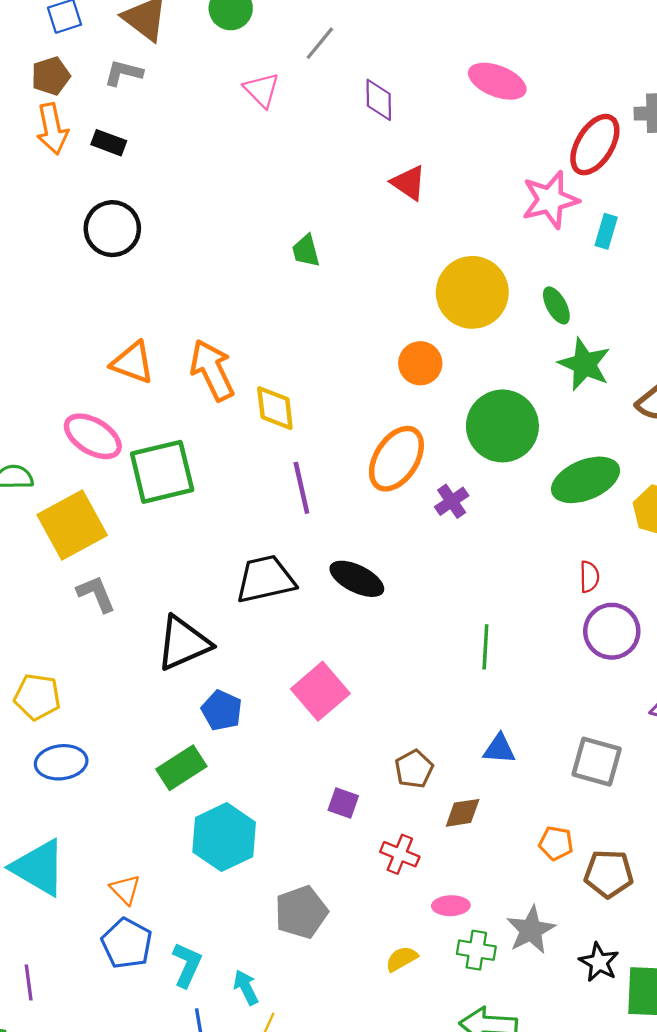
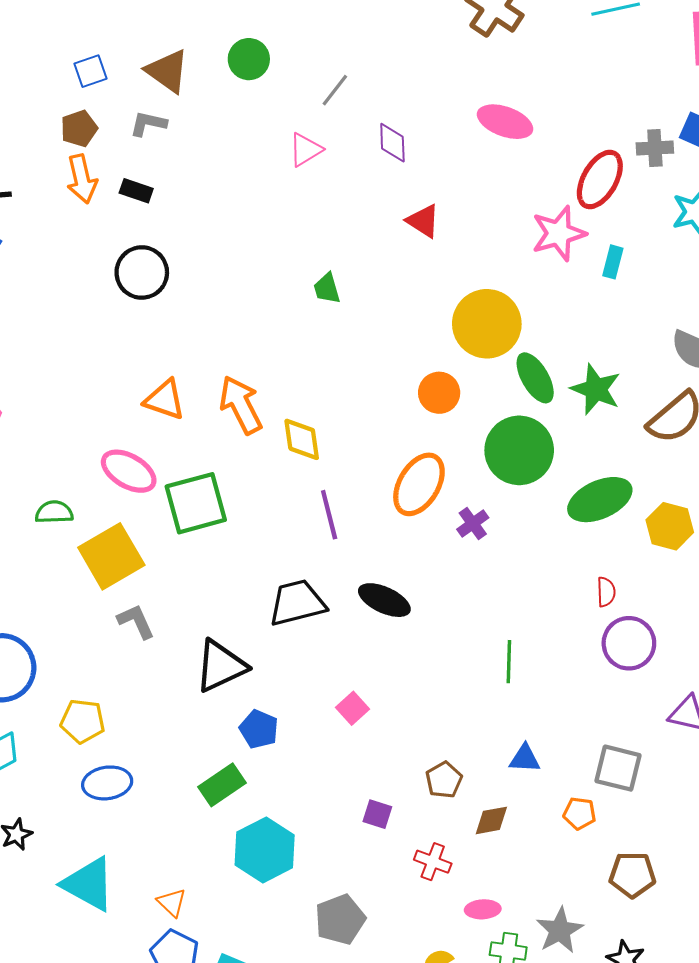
pink triangle: (262, 90) -> (305, 150), moved, turned 45
green ellipse: (556, 305) -> (535, 378), moved, size x1.4
pink square: (320, 691) -> (352, 708), size x0.6
orange pentagon: (556, 843) -> (579, 813), moved

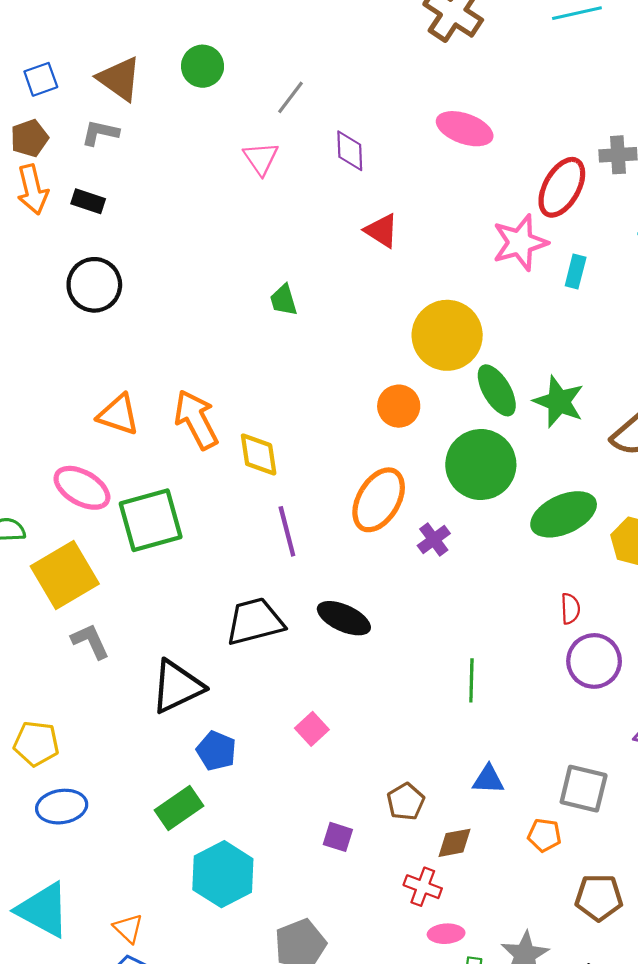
pink triangle: (305, 150) -> (261, 158), turned -33
red cross: (433, 862) -> (423, 887), moved

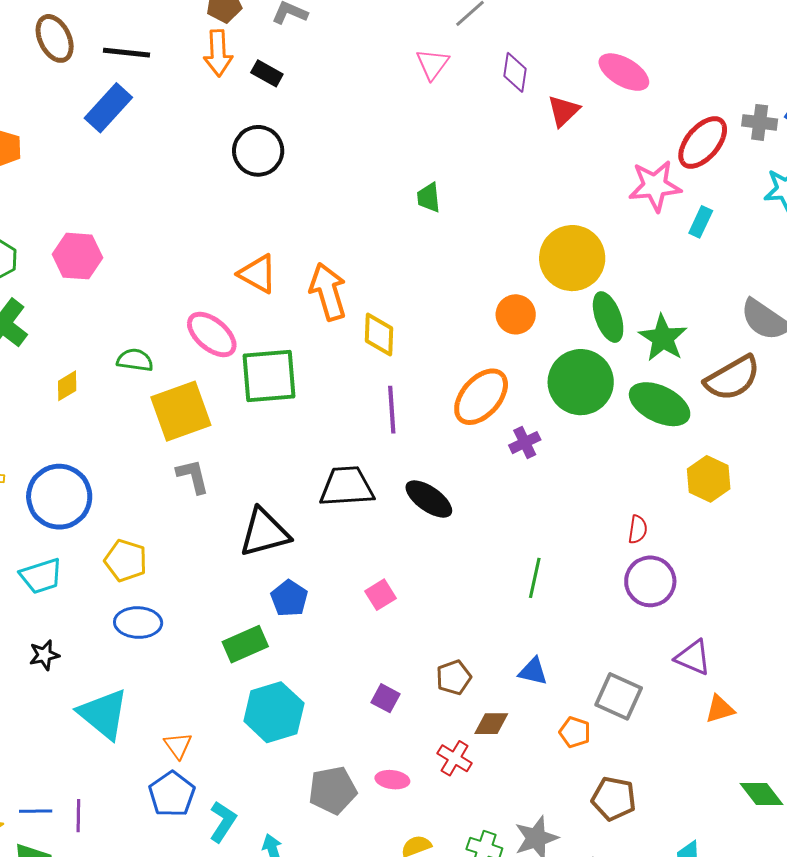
red triangle: (382, 231) -> (564, 111), moved, turned 33
green ellipse: (564, 514) -> (660, 404), moved, turned 40
pink ellipse: (446, 934) -> (392, 780), moved

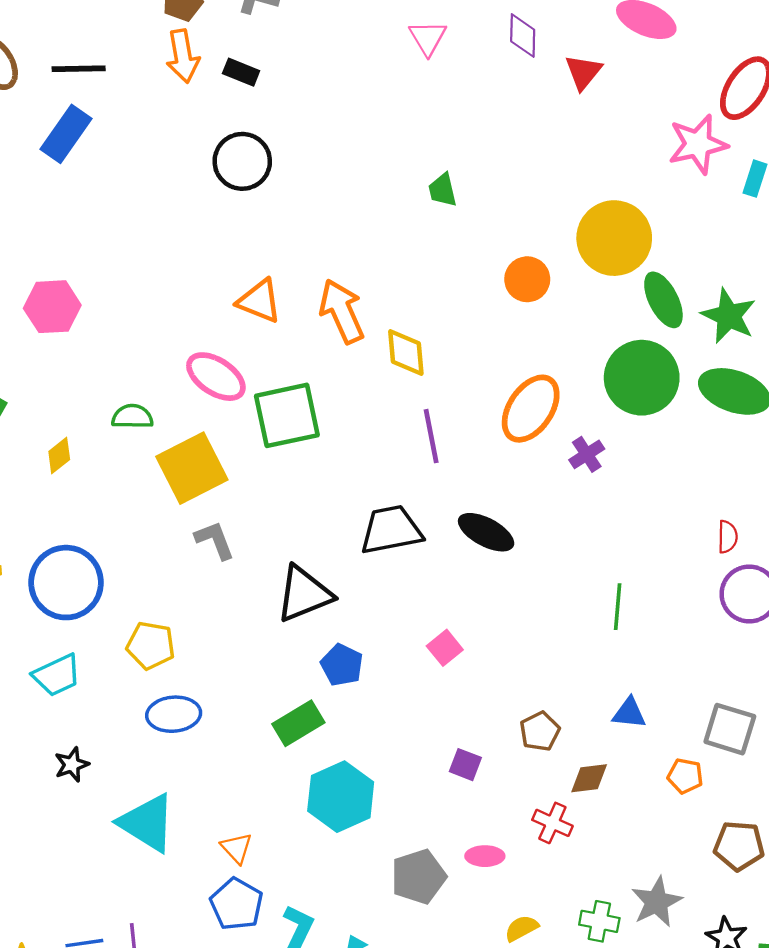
orange circle: (516, 314) -> (527, 279), moved

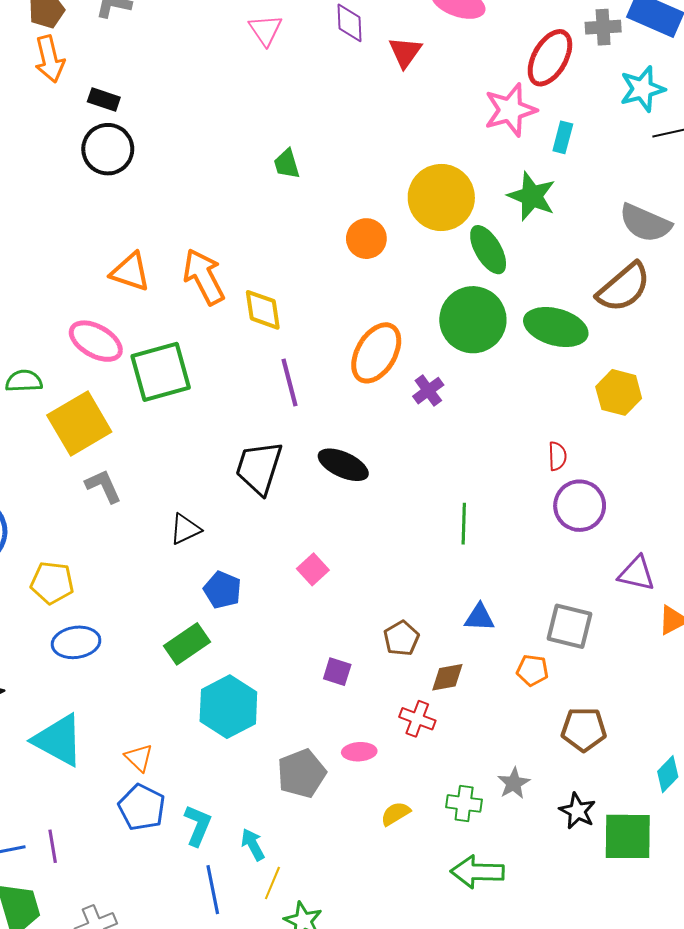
black rectangle: (241, 72) -> (104, 100), moved
green star: (729, 316) -> (532, 196), moved
black trapezoid: (391, 530) -> (259, 468), turned -58
black triangle: (304, 594) -> (185, 529), size x0.6
gray star: (657, 902) -> (514, 783), size x0.7

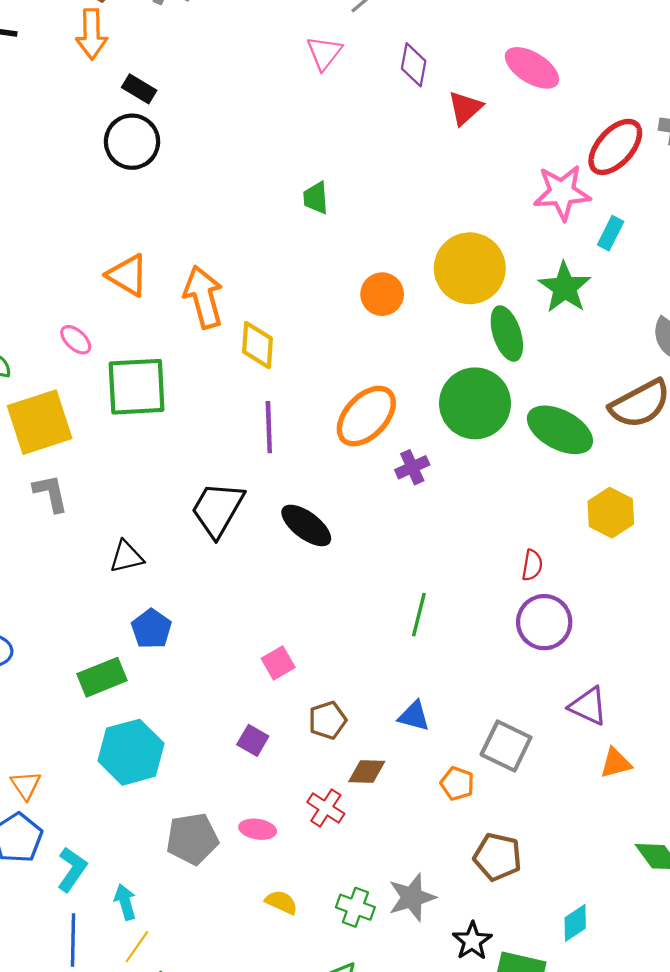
pink ellipse: (96, 341) -> (76, 340), size x0.6
pink square: (313, 569) -> (278, 663), moved
gray star: (514, 783) -> (412, 897), size x1.4
yellow semicircle: (395, 814) -> (281, 902), turned 44

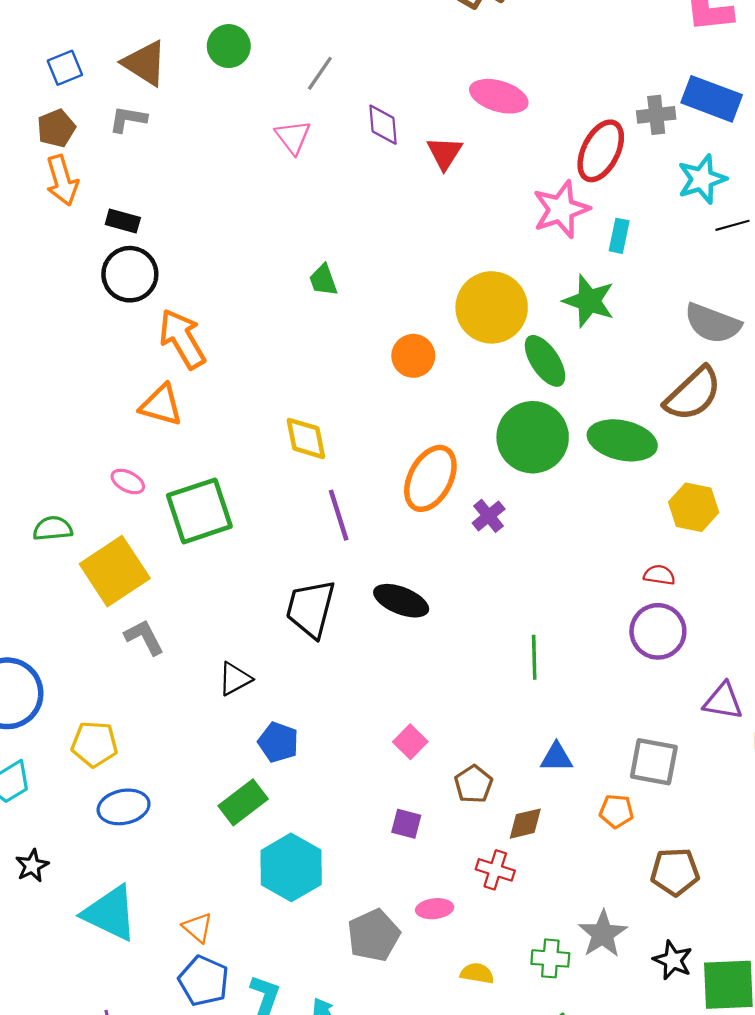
orange arrow: (203, 297) -> (182, 339), moved
red semicircle: (532, 565) -> (659, 575), moved, turned -76

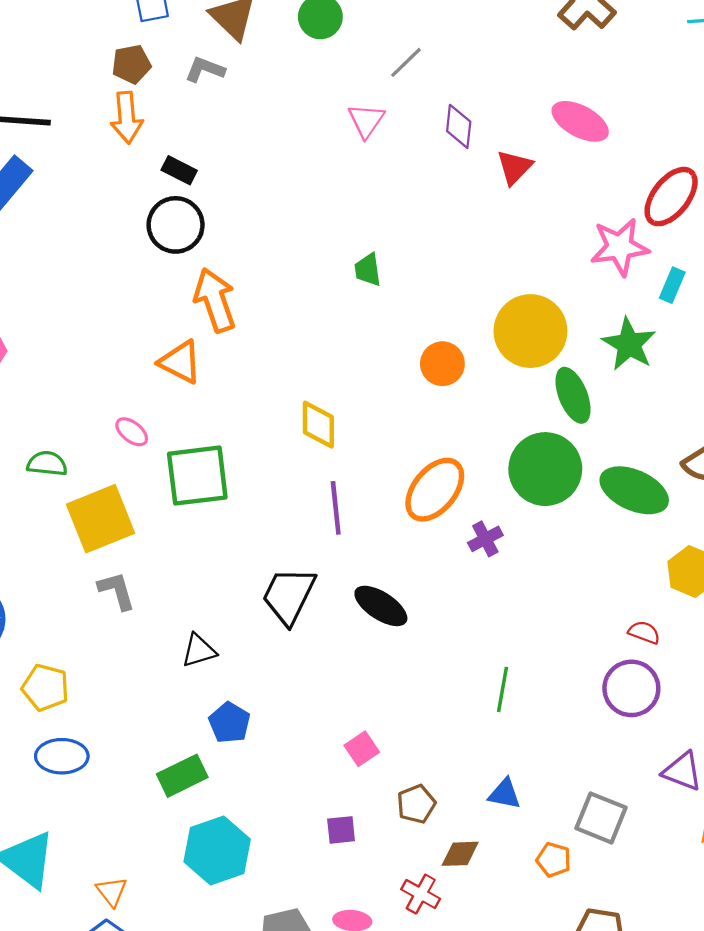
purple square: (406, 824) -> (341, 830), turned -32

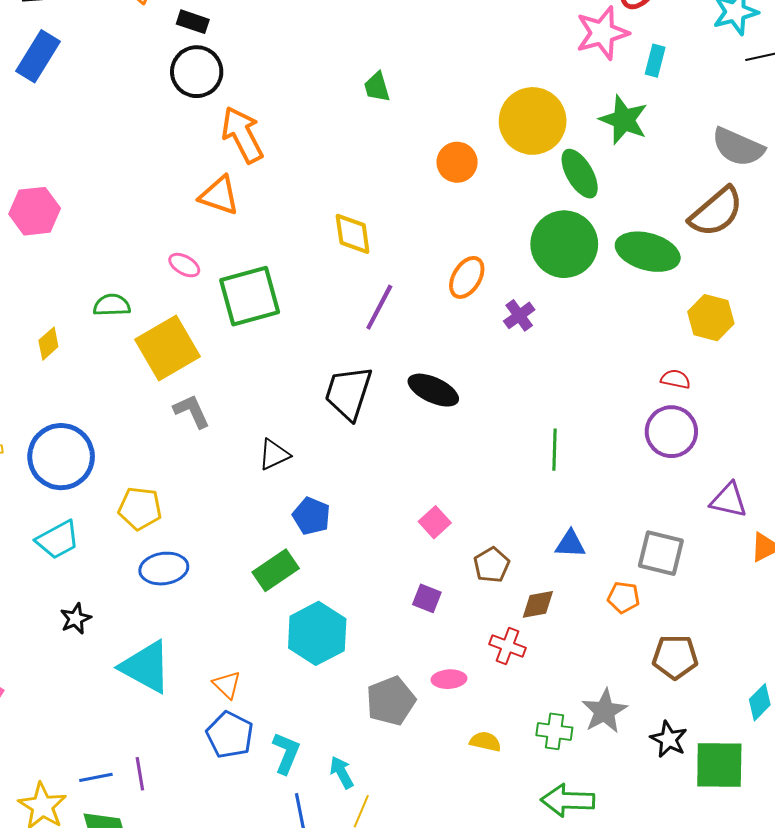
orange ellipse: (435, 490) -> (467, 277), size x0.7
purple line: (336, 508) -> (379, 307), turned 42
purple square: (341, 830) -> (427, 598), turned 36

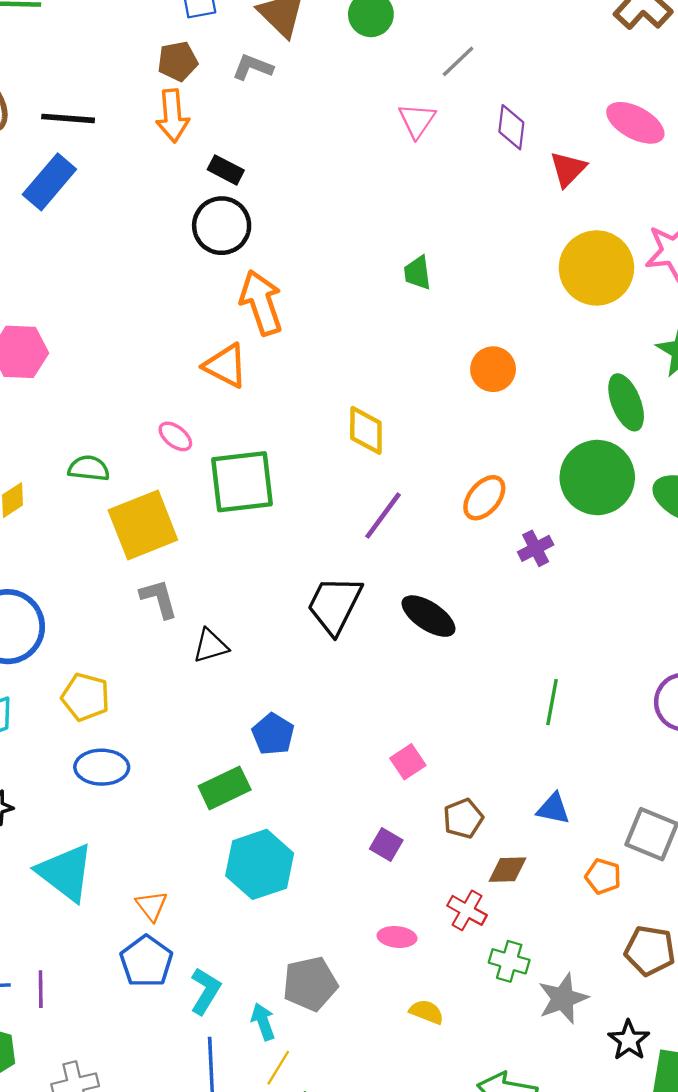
yellow circle: (533, 121) -> (596, 268), moved
black triangle: (274, 455) -> (210, 646), moved
gray pentagon: (391, 701) -> (310, 984), moved
green cross: (554, 731) -> (509, 961), moved

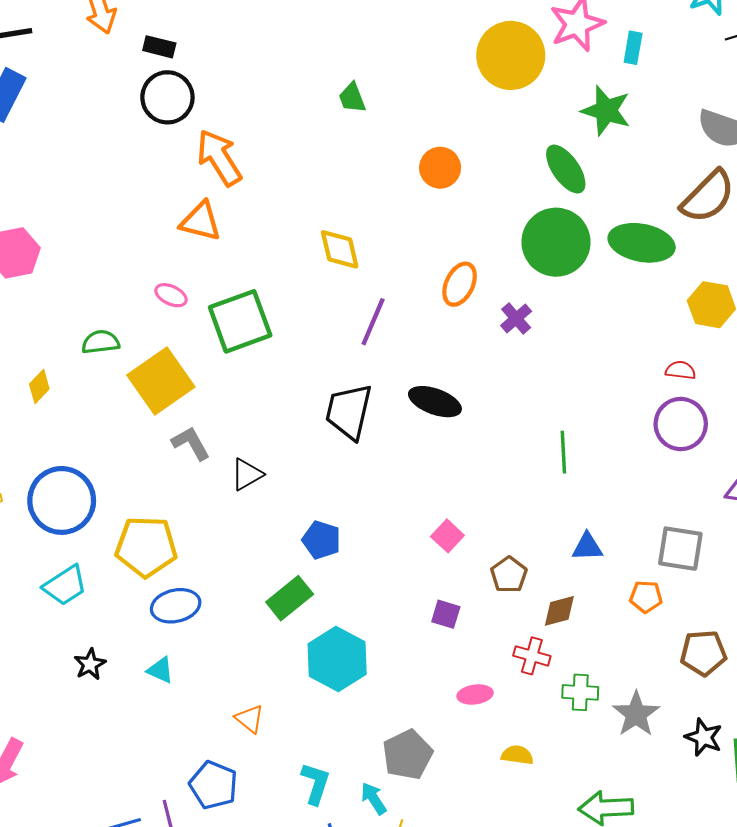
yellow pentagon: (85, 697) -> (146, 547), size x1.4
cyan triangle: (65, 872) -> (160, 670), moved, size x0.5
blue pentagon: (146, 961) -> (213, 785), moved

